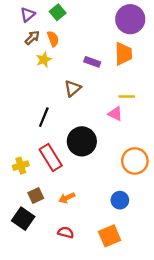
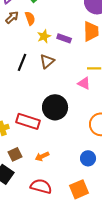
yellow star: (44, 60) -> (44, 36), moved
black line: (44, 117) -> (22, 62), moved
red rectangle: (51, 158) -> (28, 121), turned -40
red semicircle: (66, 232) -> (41, 186), size x1.5

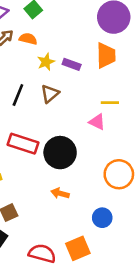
orange semicircle: (30, 18) -> (28, 39), turned -56
red rectangle: (28, 121) -> (23, 144), moved
orange arrow: (42, 156) -> (60, 193), moved, turned 40
orange square: (79, 189) -> (78, 248), moved

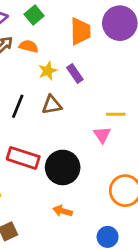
orange trapezoid: (106, 55) -> (80, 31), moved
purple rectangle: (72, 64) -> (75, 74), turned 36
brown triangle: (50, 94) -> (52, 105), turned 30
pink triangle: (97, 122) -> (102, 135), turned 30

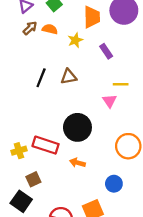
yellow star: (48, 71) -> (75, 40), moved
purple rectangle: (75, 74) -> (106, 51), moved
red rectangle: (23, 158) -> (45, 145), moved

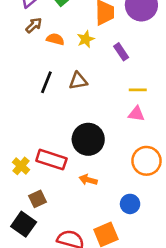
orange semicircle: (50, 29) -> (55, 39), moved
pink triangle: (109, 101) -> (136, 114), moved, turned -48
yellow cross: (19, 151) -> (21, 166), turned -32

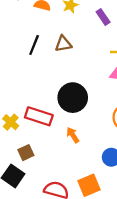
orange arrow: (88, 180) -> (73, 135), turned 42

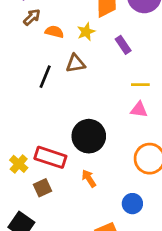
brown triangle: (63, 44) -> (76, 63), moved
brown square: (26, 153) -> (42, 188), moved

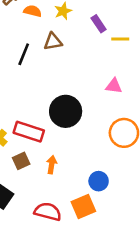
yellow line: (140, 85) -> (120, 39), moved
orange arrow: (89, 178) -> (52, 165), moved, turned 42
blue circle: (132, 204) -> (99, 181), moved

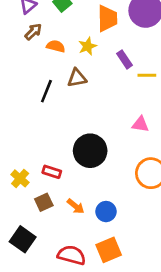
red rectangle: (29, 132) -> (52, 172), size x0.6
orange arrow: (52, 165) -> (76, 206), turned 120
blue circle: (99, 181) -> (106, 212), moved

